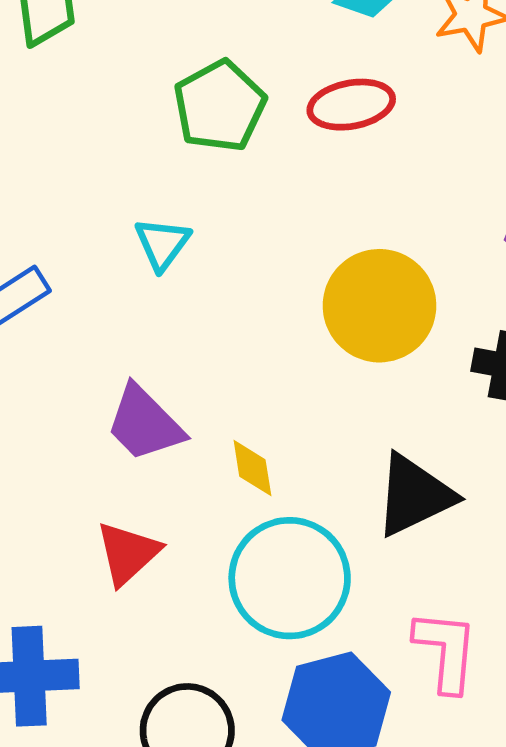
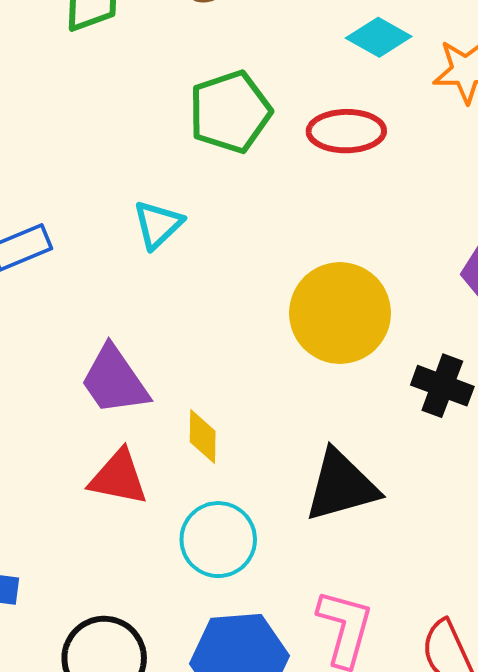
red triangle: (128, 553) -> (118, 478), moved, turned 44
cyan circle: (290, 578) -> (218, 540), size x0.7

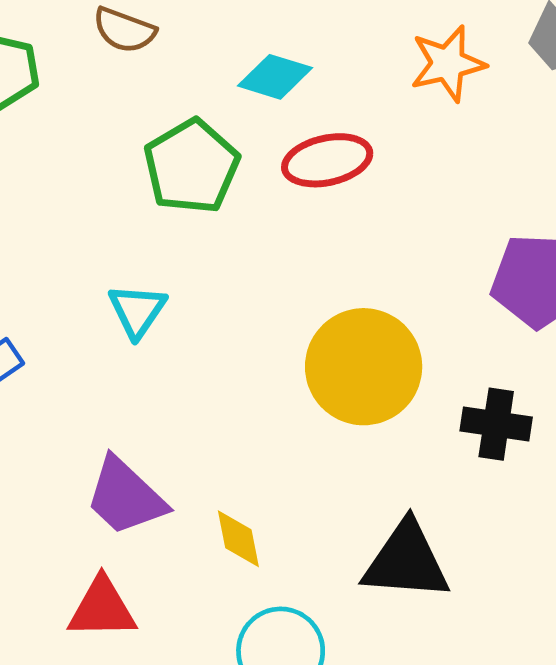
cyan diamond: (379, 37) -> (275, 77), moved
red triangle: (118, 478) -> (102, 608), moved
black triangle: (341, 486) -> (406, 561), turned 32

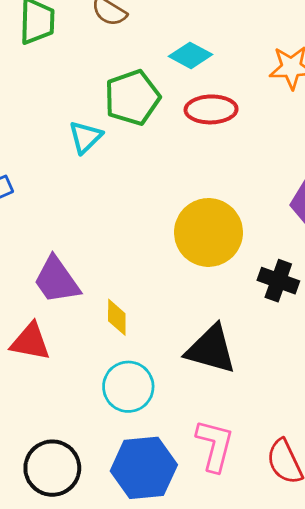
cyan triangle: (137, 311) -> (85, 137), moved

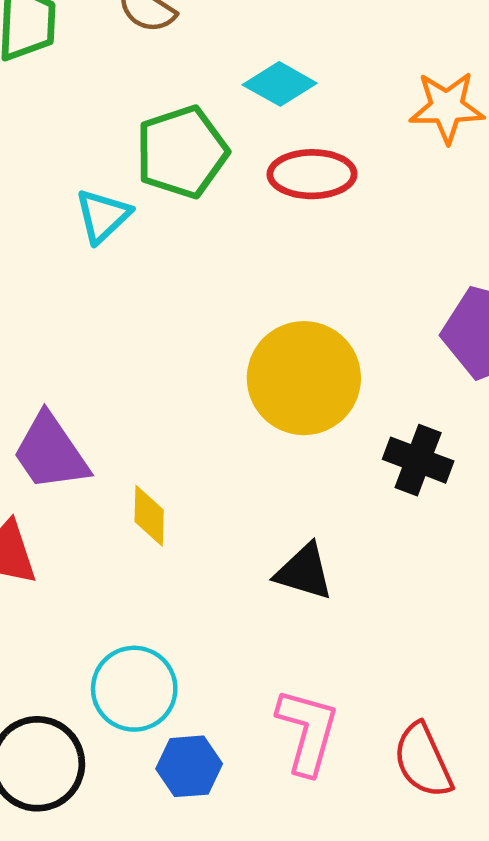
black triangle: (211, 349) -> (304, 572), size x0.7
cyan circle: (128, 387) -> (134, 689), moved
blue hexagon: (144, 468) -> (189, 766), size x0.6

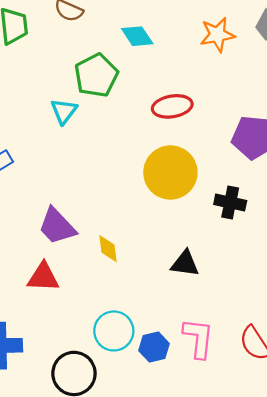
cyan diamond: (280, 84) -> (137, 36), turned 36
red ellipse: (312, 174) -> (172, 106), moved
blue hexagon: (189, 766) -> (154, 347), moved

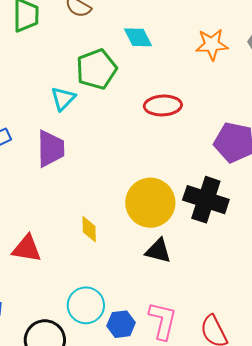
yellow circle: (170, 172) -> (150, 203), moved
black cross: (230, 203) -> (206, 200), size x1.5
purple trapezoid: (57, 226) -> (51, 149), moved, turned -144

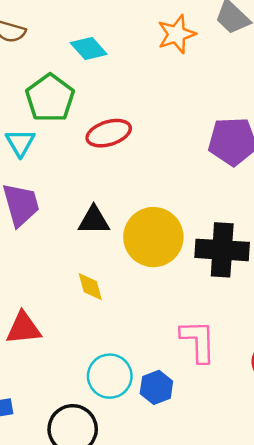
red ellipse: (163, 105) -> (109, 133), moved
black cross: (206, 200) -> (222, 250), moved
black triangle: (158, 251) -> (94, 220), moved
pink L-shape: (163, 321) -> (198, 341), moved

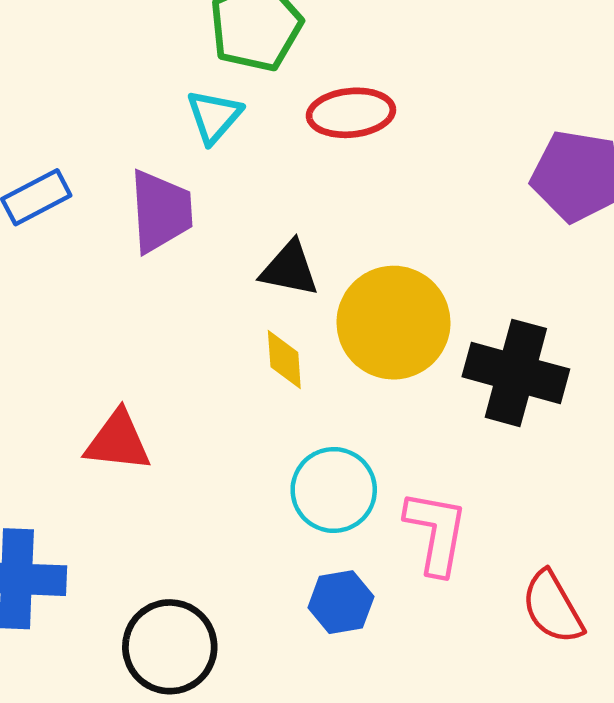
cyan triangle: (20, 143) -> (214, 116), moved
yellow diamond: (90, 287) -> (284, 360), moved
cyan circle: (110, 376) -> (334, 490), moved

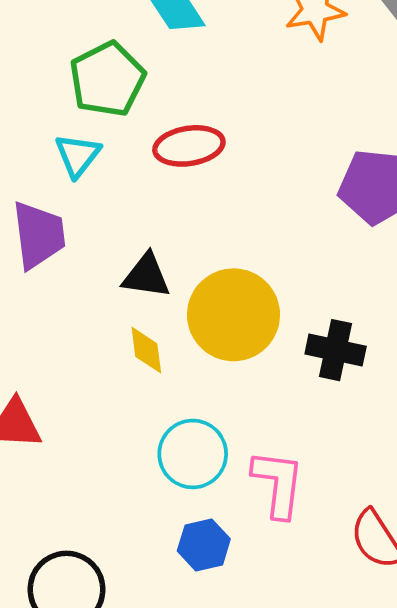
black cross: (516, 373) -> (336, 350), size x0.7

